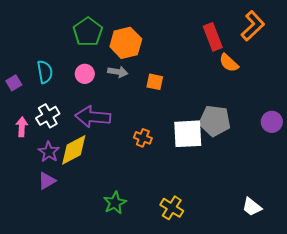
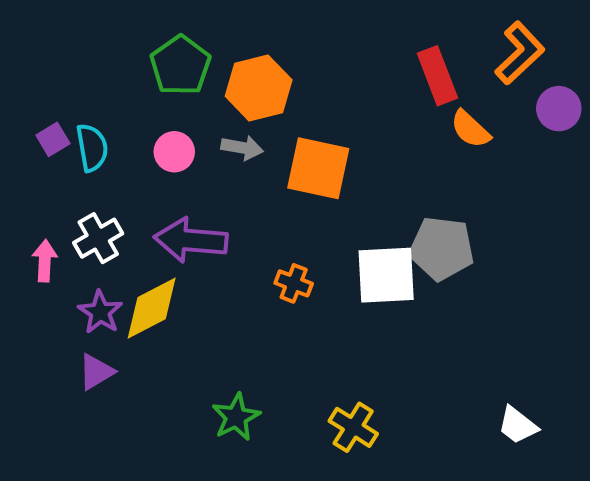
orange square: (155, 82) -> (318, 168), size x1.8
purple square: (14, 83) -> (53, 139), moved
purple circle: (272, 122) -> (559, 109), moved

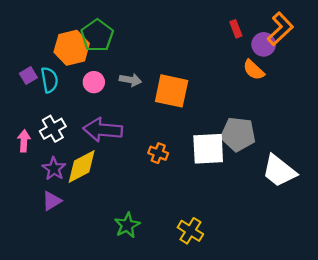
red rectangle: (437, 76) -> (236, 29), moved, size x0.6
orange hexagon: (259, 88) -> (72, 48), moved
purple circle: (559, 109) -> (264, 44), moved
white trapezoid: (518, 425) -> (279, 171), moved, size x1.6

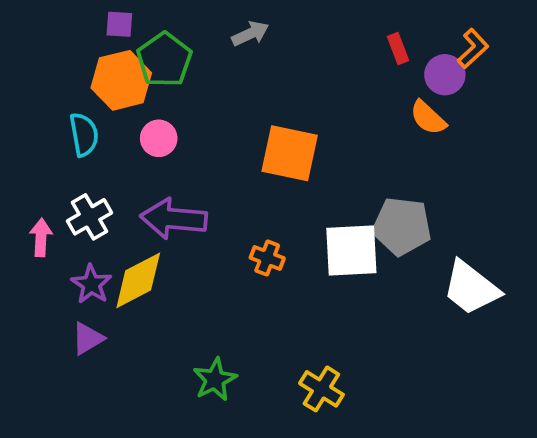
orange L-shape: (280, 29) -> (473, 49), size x0.7
purple square: (28, 75) -> (119, 24), moved, turned 35
gray arrow: (130, 80) -> (250, 34), moved, turned -35

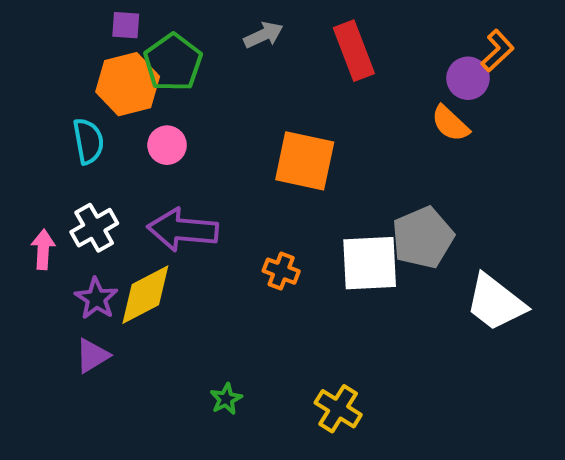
red rectangle: (398, 49) -> (354, 51), moved, size x1.8
gray pentagon: (402, 226) -> (423, 238), turned -30
green star: (215, 380) -> (226, 399), size x0.7

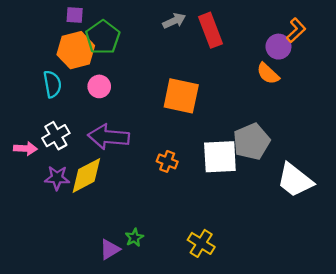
gray arrow: (263, 35) -> (174, 21), moved
pink arrow: (43, 249) -> (25, 149), turned 90
purple star: (96, 299) -> (57, 178), turned -30
purple triangle: (92, 356) -> (110, 249), moved

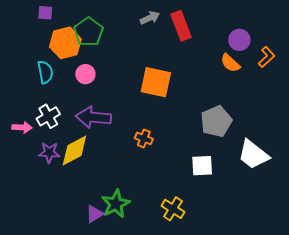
purple square: (75, 15) -> (45, 13), moved
orange L-shape: (296, 30) -> (266, 57), moved
white square: (220, 157) -> (202, 166), moved, size x0.7
green star: (134, 238) -> (116, 204), size x1.8

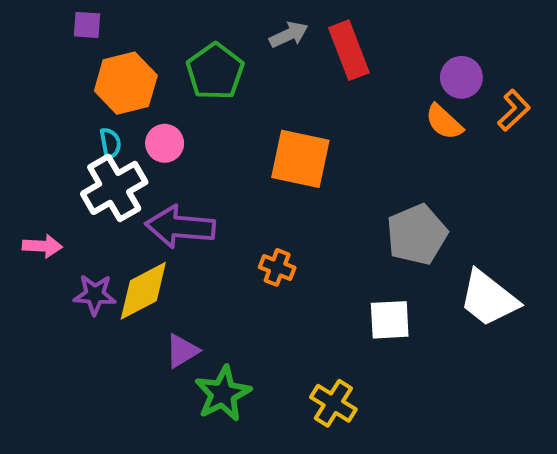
green pentagon: (88, 32) -> (215, 72), moved
cyan semicircle: (45, 72) -> (110, 143), moved, size x0.7
white cross: (48, 116) -> (114, 188), moved, size x1.4
purple triangle: (95, 214) -> (182, 351), moved

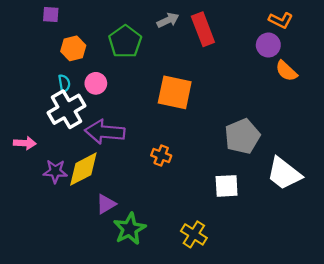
orange hexagon: (126, 83) -> (73, 48), size x0.7
orange L-shape: (514, 110) -> (281, 20), moved, turned 70
orange semicircle: (444, 122) -> (286, 71), moved

